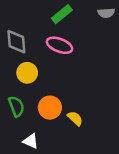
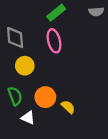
pink ellipse: (60, 45) -> (54, 41), turned 55
white triangle: (31, 141) -> (28, 118), moved

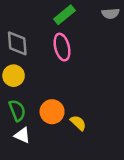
yellow circle: (25, 66) -> (14, 76), moved
white triangle: (28, 118) -> (22, 135), moved

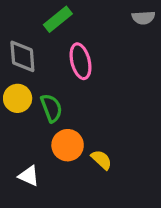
green rectangle: (64, 15) -> (58, 19), moved
green semicircle: (17, 110) -> (51, 108), moved

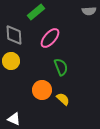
pink ellipse: (80, 61) -> (50, 38), turned 55
green semicircle: (51, 108) -> (61, 67), moved
white triangle: (29, 176) -> (14, 119), moved

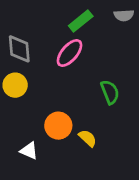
green rectangle: (36, 12) -> (81, 21), moved
green semicircle: (61, 67) -> (110, 92), moved
white triangle: (14, 119) -> (29, 151), moved

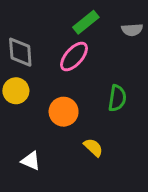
gray semicircle: (124, 15) -> (132, 30), moved
green semicircle: (110, 92) -> (117, 98), turned 30
orange circle: (58, 126) -> (64, 112), moved

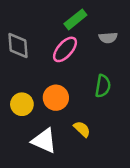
gray semicircle: (132, 30) -> (108, 38), moved
yellow circle: (16, 91) -> (22, 104), moved
white triangle: (31, 161) -> (44, 141), moved, size x1.5

